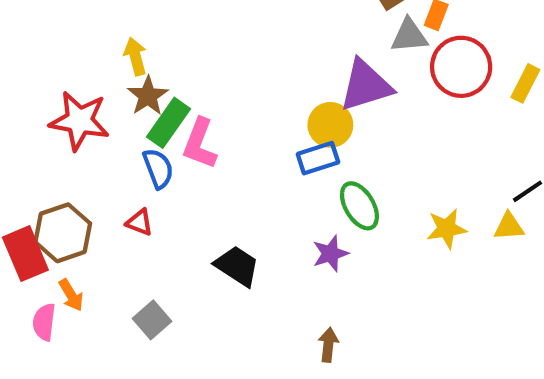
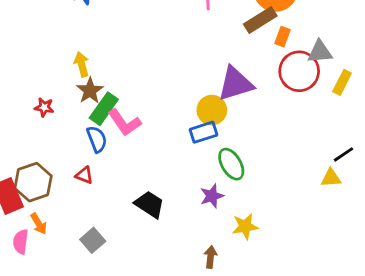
gray triangle: (409, 36) -> (320, 52), moved
red star: (79, 121) -> (44, 107), size x0.5
pink L-shape: (200, 144) -> (125, 123), turned -56
yellow star: (447, 229) -> (245, 226), moved

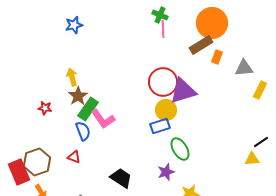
red circle: (299, 71) -> (163, 82), moved

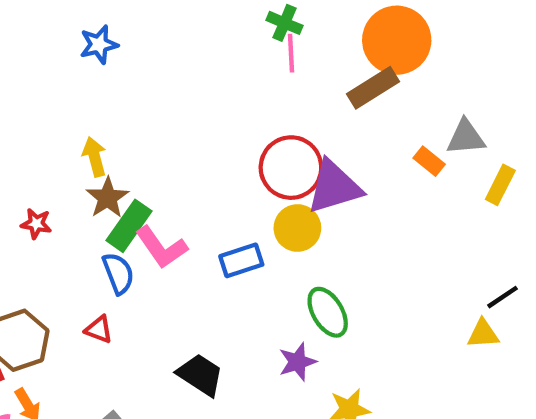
orange rectangle: (217, 57) -> (429, 161), moved, turned -72
blue rectangle: (160, 126) -> (241, 260), moved

